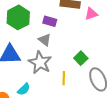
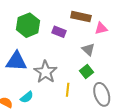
gray triangle: (45, 40) -> (88, 50), moved

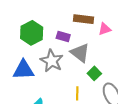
gray triangle: (88, 50) -> (80, 53), moved, size x1.5
gray star: (46, 72) -> (52, 61), moved

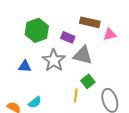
gray triangle: (80, 53) -> (83, 55), turned -30
blue triangle: (24, 70) -> (25, 66), size x0.6
green square: (94, 73) -> (88, 81), moved

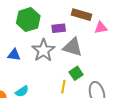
purple rectangle: (68, 37) -> (59, 28), turned -32

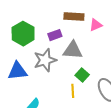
gray star: (43, 50) -> (45, 60), turned 30
blue triangle: (14, 55) -> (17, 71), size x1.5

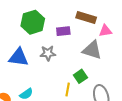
gray triangle: (73, 50) -> (92, 50), moved
gray star: (45, 60) -> (48, 53), size x0.7

